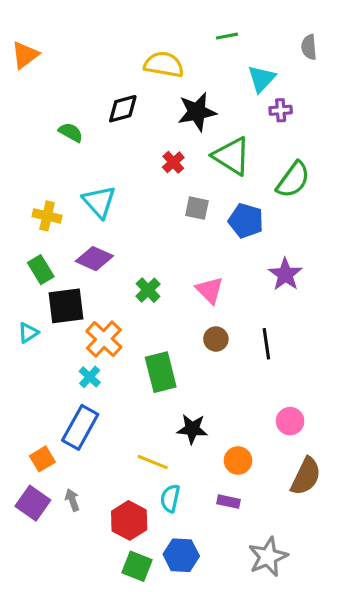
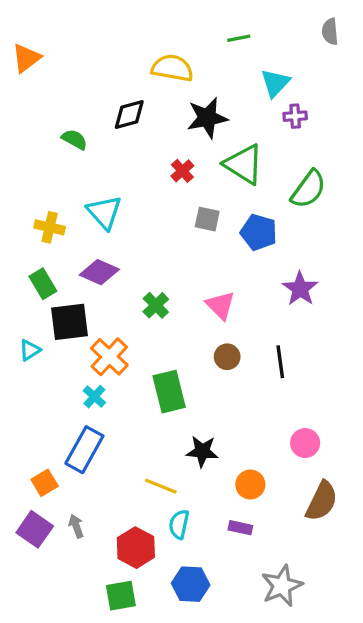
gray semicircle: (309, 47) -> (330, 32), moved
green square: (137, 566) -> (121, 596), moved, turned -32

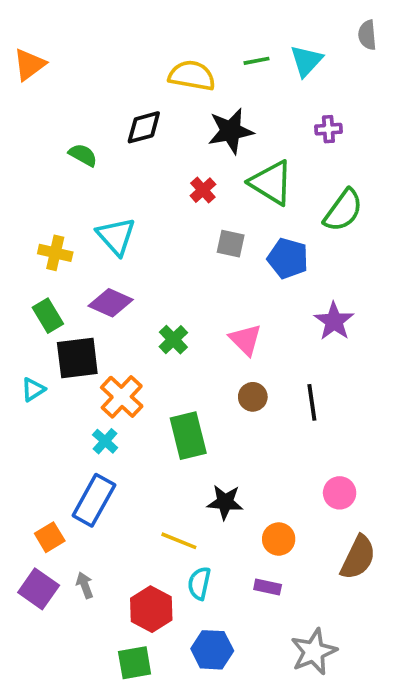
green line: (239, 38) -> (256, 61), moved
cyan triangle: (275, 83) -> (306, 61), moved

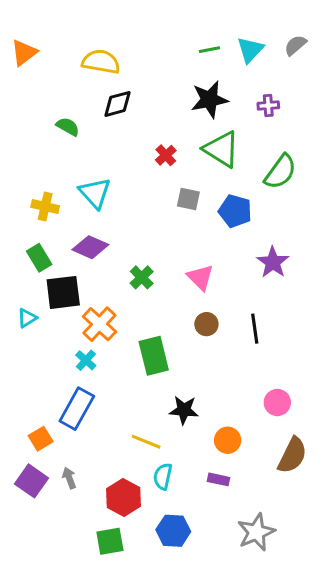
gray semicircle: (367, 35) -> (295, 45), moved, turned 55
yellow semicircle: (192, 76) -> (101, 62), moved
black star: (231, 131) -> (209, 99), moved

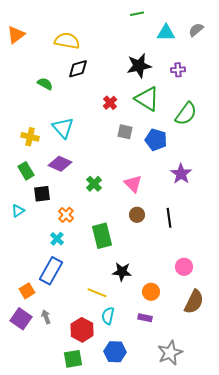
green line: (209, 50) -> (137, 14), moved
cyan triangle: (250, 50) -> (166, 33), turned 48
black square: (63, 292) -> (42, 194), size x0.7
orange cross: (99, 324) -> (66, 215), size x0.7

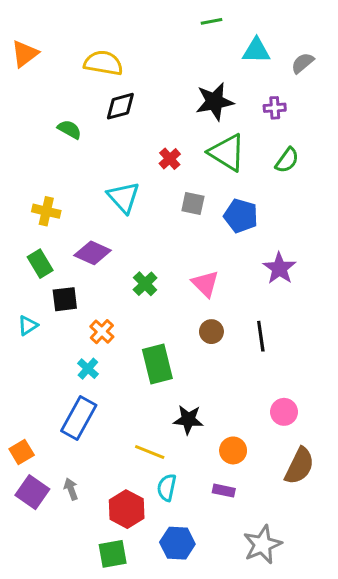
gray semicircle: (196, 30) -> (303, 63), moved
green semicircle: (186, 114) -> (287, 160), moved, size x0.7
cyan triangle: (63, 128) -> (123, 197), moved
orange square: (27, 291) -> (22, 452), moved

